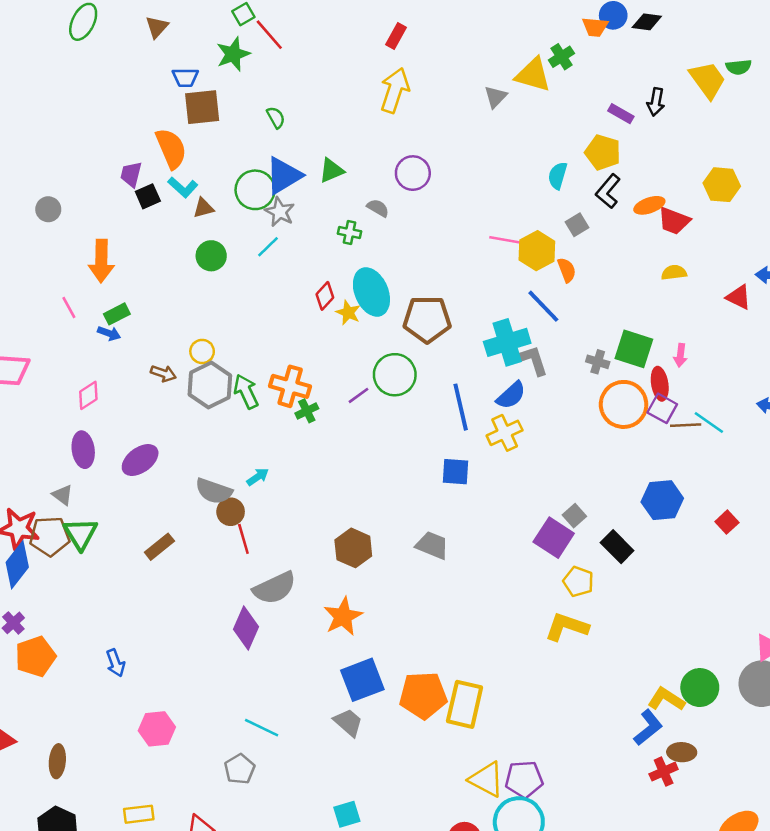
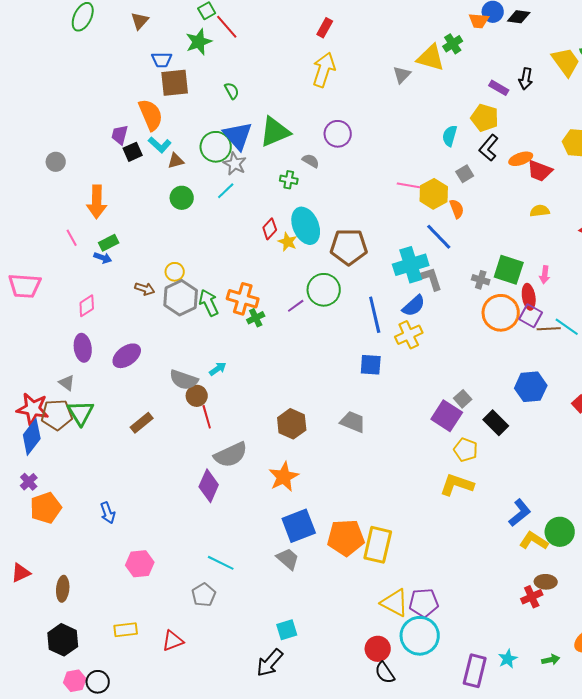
green triangle: (331, 170) -> (275, 132), size x1.6
blue triangle: (284, 176) -> (238, 136), turned -40
blue L-shape: (648, 728) -> (520, 513), moved

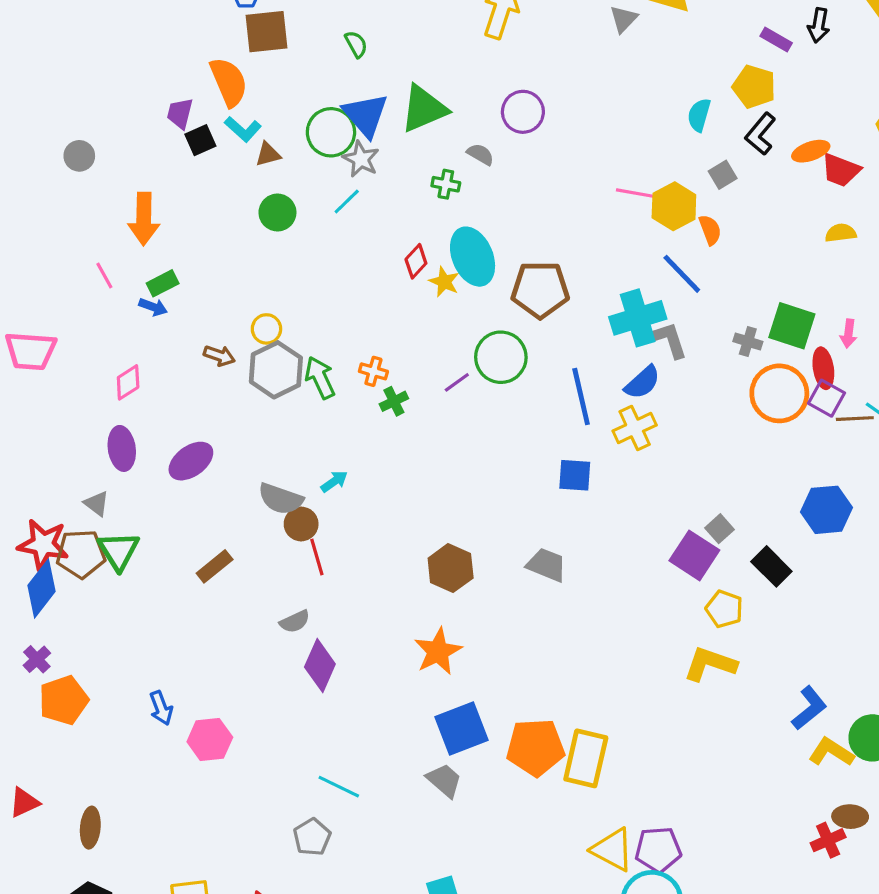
orange cross: (243, 299) -> (373, 371), size x0.6
gray semicircle: (231, 455) -> (295, 622), moved, size x0.6
pink hexagon: (140, 564) -> (210, 739), moved

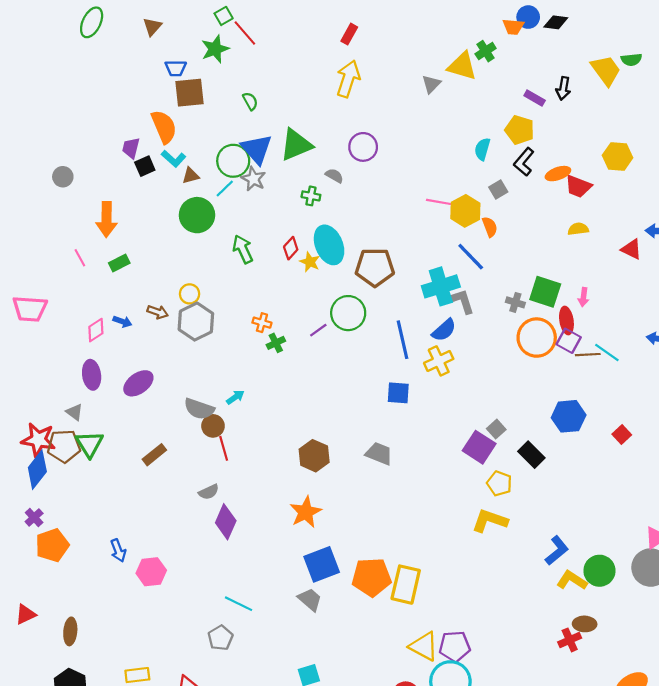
cyan line: (347, 201) -> (225, 188), moved
green circle: (277, 212) -> (197, 215), size x1.4
blue arrow: (153, 307) -> (122, 322), moved
green arrow: (320, 378) -> (243, 249), moved

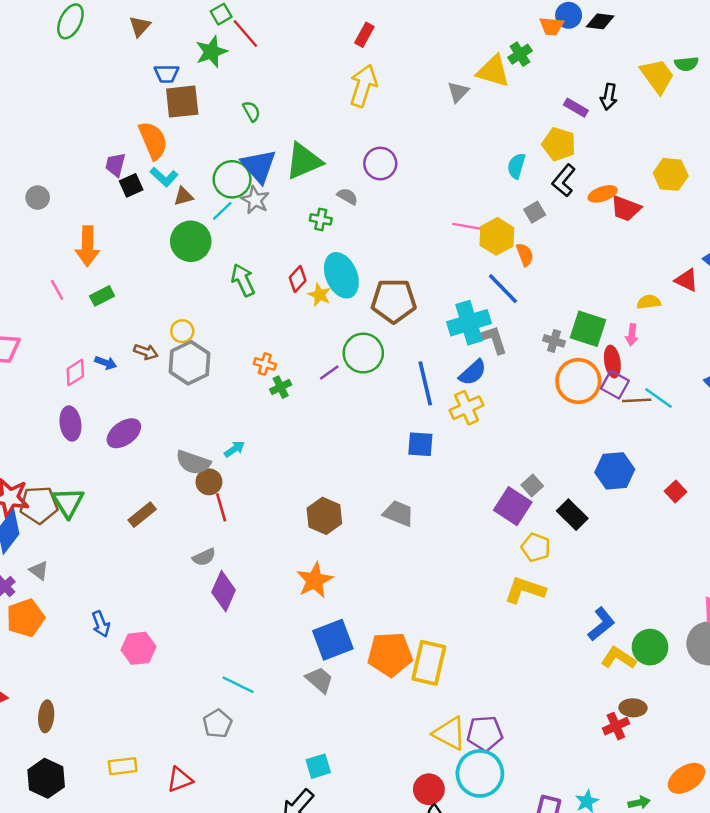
yellow semicircle: (578, 229) -> (649, 302), moved
gray triangle: (75, 412) -> (39, 571), moved

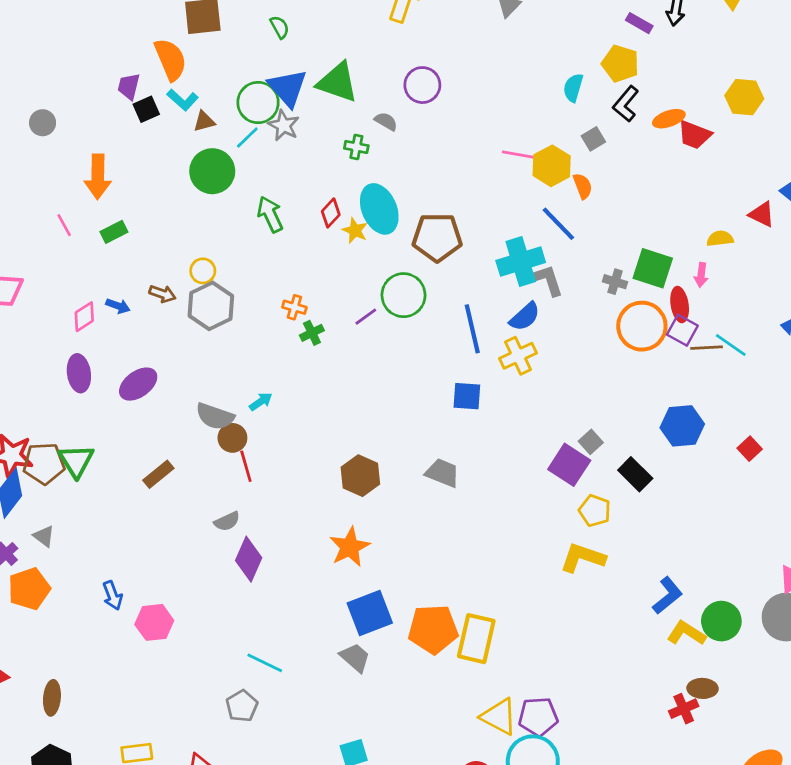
green triangle: (304, 161) -> (338, 82), turned 42

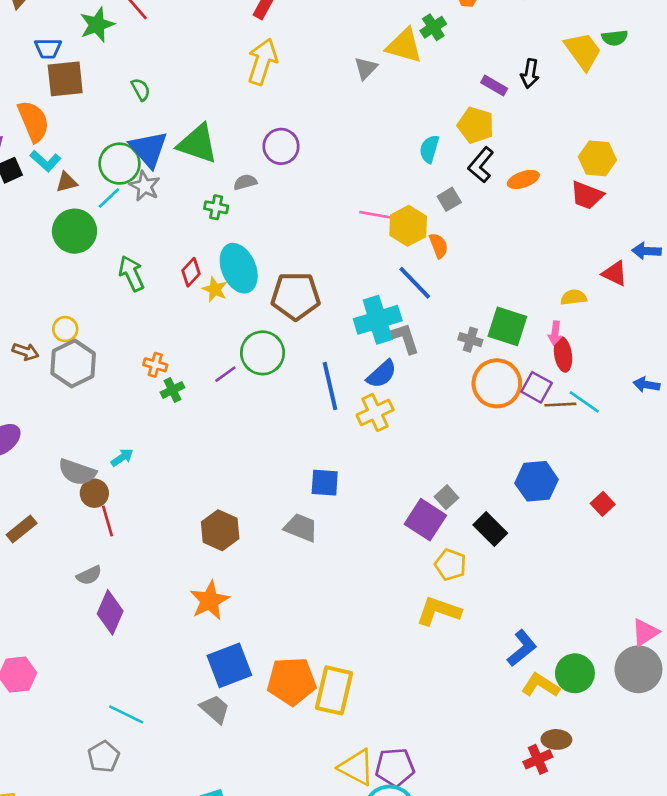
gray semicircle: (386, 121) -> (245, 182), turned -45
red trapezoid: (694, 135) -> (587, 195), moved
red ellipse: (680, 305) -> (563, 354), moved
blue square: (467, 396) -> (325, 483), moved

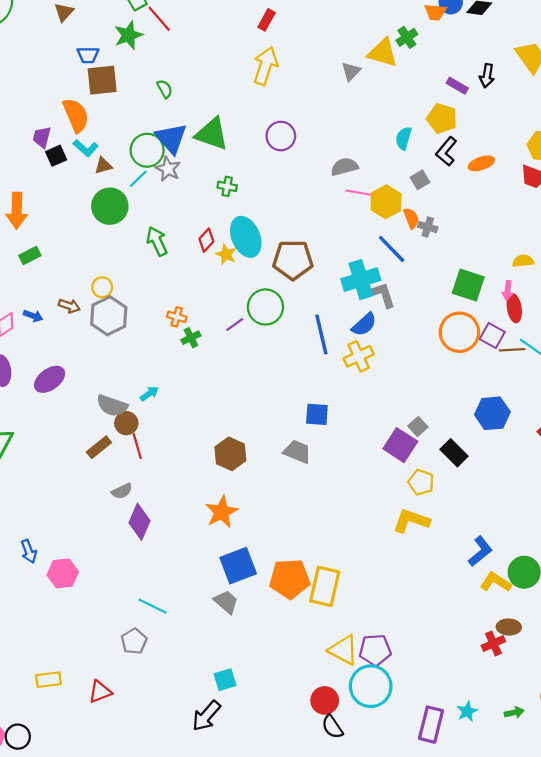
gray semicircle: (245, 182) -> (344, 167), moved, size x1.4
gray cross: (470, 340) -> (428, 227), moved
brown rectangle: (22, 529) -> (99, 447), moved

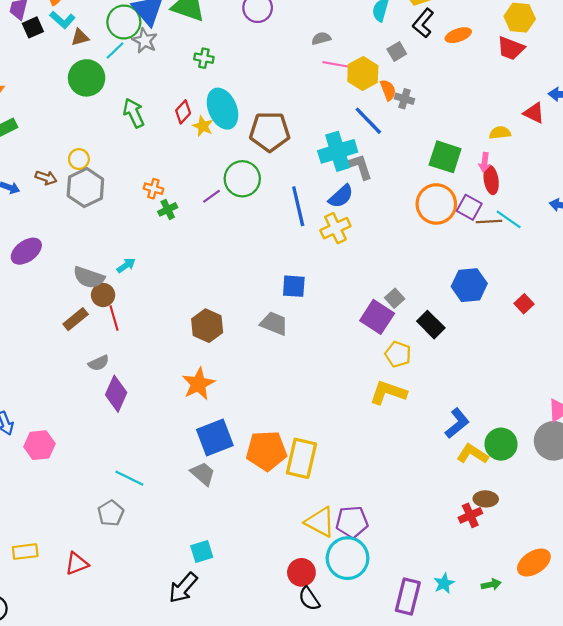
gray semicircle: (344, 167) -> (321, 38), size x0.7

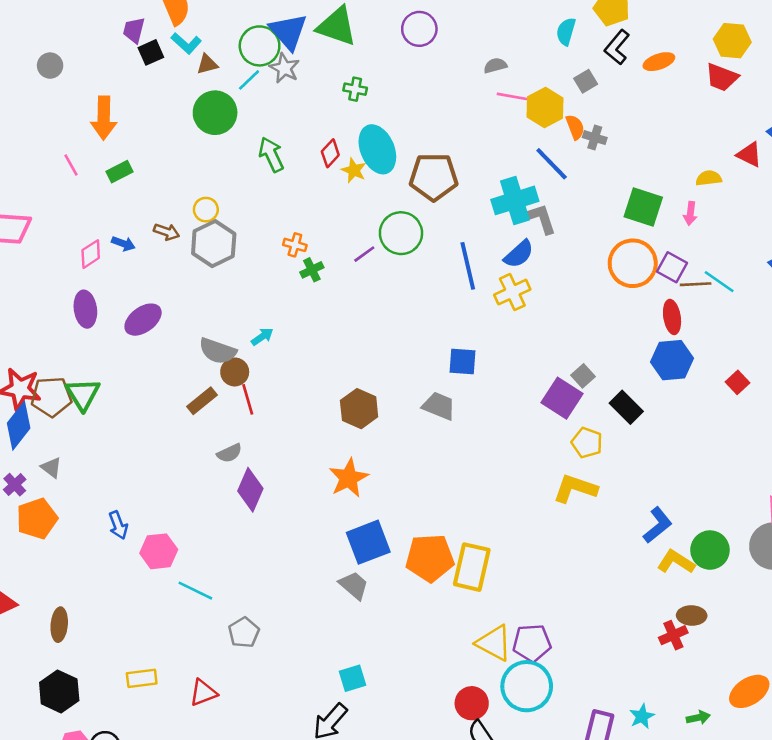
red ellipse: (491, 180) -> (672, 317), moved
cyan line: (129, 478) -> (195, 591), moved

